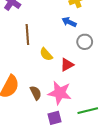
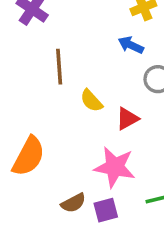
brown semicircle: (36, 93) -> (73, 203), moved, turned 88

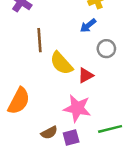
blue arrow: (131, 45) -> (88, 26), turned -63
yellow semicircle: (91, 101) -> (61, 63), size x1.5

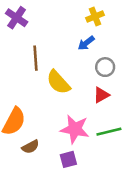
red triangle: (86, 75) -> (101, 95), moved
green line: (110, 129) -> (109, 132), moved
brown semicircle: (49, 133) -> (30, 147), moved

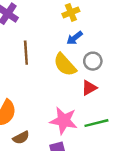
yellow cross: (95, 16) -> (71, 12), moved
yellow semicircle: (58, 82) -> (65, 65), moved

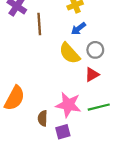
brown line: (26, 53) -> (39, 24), moved
brown semicircle: (21, 138) -> (43, 118), moved, turned 120

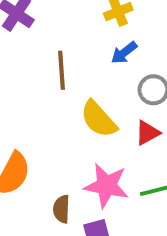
brown line: (39, 24) -> (61, 70), moved
yellow semicircle: (70, 53) -> (99, 119), moved

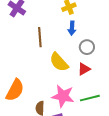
blue arrow: (124, 53) -> (72, 28), turned -48

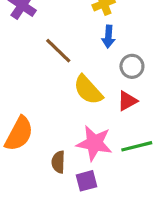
brown line: (40, 37) -> (58, 51), turned -42

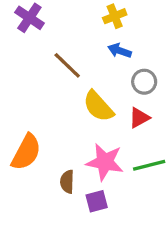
blue arrow: (108, 37) -> (120, 51), turned 105

